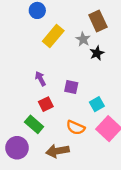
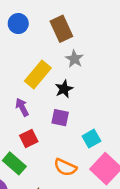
brown rectangle: (98, 21) -> (61, 29), moved
yellow rectangle: (53, 36) -> (38, 75), moved
black star: (97, 53) -> (64, 89), moved

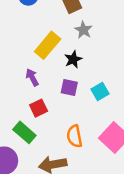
cyan square: (91, 139) -> (100, 91), moved
orange semicircle: (65, 167) -> (74, 136), turned 55

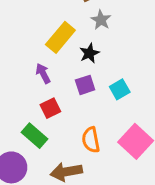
purple square: (69, 88) -> (85, 85), turned -30

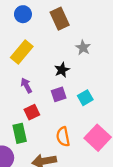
gray star: (101, 20) -> (83, 48), moved
yellow rectangle: (60, 37) -> (22, 52), moved
green rectangle: (34, 136) -> (20, 133), turned 36

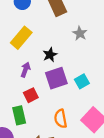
black star: (62, 70) -> (50, 55), moved
purple arrow: (26, 85) -> (25, 70), turned 48
purple square: (59, 94) -> (56, 78), size x1.5

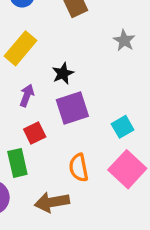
gray star: (80, 33) -> (124, 40), moved
cyan square: (82, 81) -> (123, 127), moved

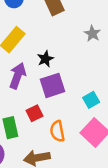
purple arrow: (27, 95) -> (18, 76), size x1.5
red square: (35, 133) -> (34, 113), moved

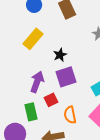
purple arrow: (18, 76) -> (37, 82), moved

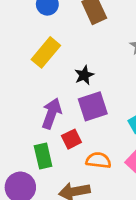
orange semicircle: (70, 115) -> (98, 160), turned 108

